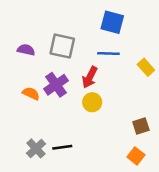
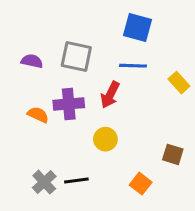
purple cross: (56, 85) -> (69, 104), turned 30
yellow circle: (92, 102) -> (105, 139), moved
brown square: (141, 126) -> (173, 154), turned 35
orange square: (136, 156) -> (141, 184), moved

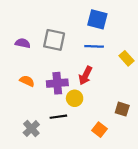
red arrow: (110, 95) -> (85, 76), moved
purple cross: (69, 104) -> (57, 83), moved
black line: (76, 181) -> (58, 117), moved

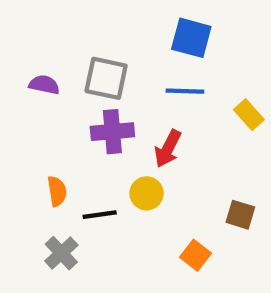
orange semicircle: (27, 81) -> (57, 191), moved, turned 56
purple cross: (57, 83) -> (112, 132), moved
black line: (58, 117) -> (100, 215), moved

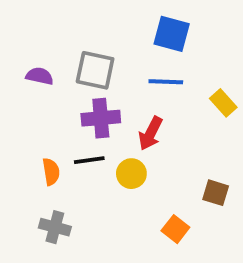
black line: (100, 215) -> (89, 160), moved
gray cross: (61, 253) -> (55, 227), turned -32

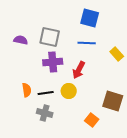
black line: (89, 160) -> (46, 93), moved
brown square: (216, 193) -> (113, 101), size x1.5
gray cross: (55, 227) -> (45, 113), moved

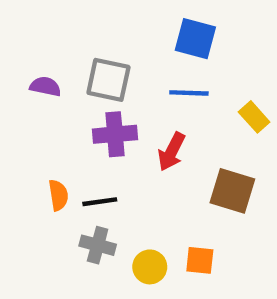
yellow circle: (69, 91) -> (150, 267), moved
brown square: (113, 101) -> (232, 191), moved
orange square: (92, 120) -> (200, 260), turned -32

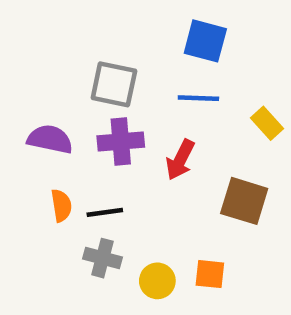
purple semicircle: (45, 86) -> (50, 139), moved, size x1.4

